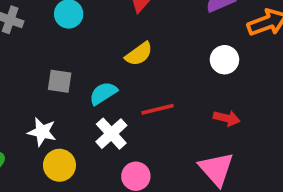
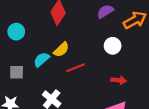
cyan semicircle: (103, 93) -> (41, 60), moved
red line: (158, 109) -> (75, 68), moved

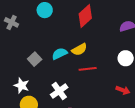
cyan circle: (16, 32) -> (45, 10), moved
gray square: (17, 72) -> (35, 59), turned 32

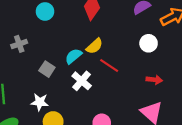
gray cross: (12, 22) -> (19, 44), moved, turned -32
red line: (88, 69) -> (109, 65), turned 54
white cross: (59, 91) -> (82, 81), moved

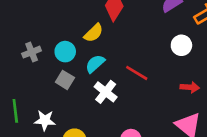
cyan circle: (45, 11) -> (65, 52), moved
yellow semicircle: (94, 46) -> (94, 33), moved
white star: (40, 102) -> (45, 120), moved

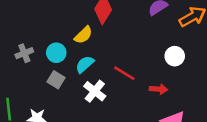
white circle: (181, 45) -> (175, 56), moved
red arrow: (190, 87) -> (159, 89), moved

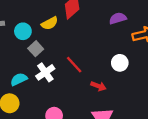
cyan semicircle: (85, 64) -> (19, 79), moved
gray square: (56, 80) -> (36, 49), moved

